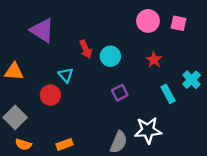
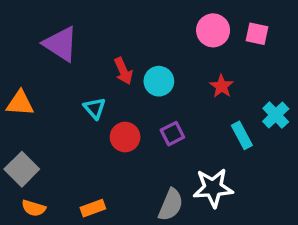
red circle: (50, 95) -> (125, 137), moved

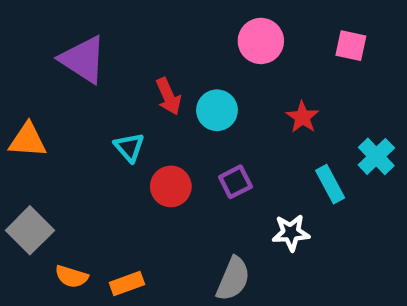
pink circle: (213, 30) -> (261, 41), moved
white star: (213, 188) -> (291, 233), moved, size x0.7
orange semicircle: (34, 208) -> (72, 277), moved

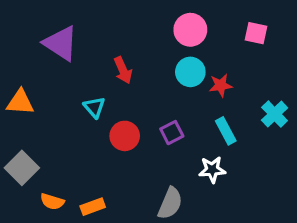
cyan circle: (217, 110) -> (190, 72), moved
red star: (302, 117) -> (221, 85), turned 30
cyan rectangle: (330, 184) -> (226, 131), moved

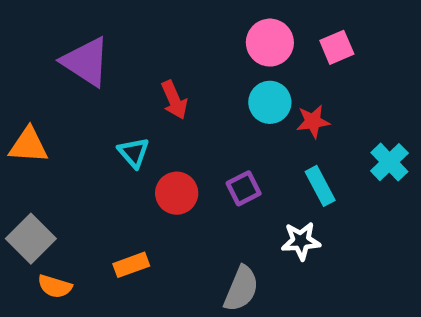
pink square: (256, 33) -> (337, 47), moved, turned -35
orange semicircle: (52, 202) -> (55, 286), moved
orange rectangle: (93, 207) -> (131, 265), moved

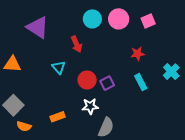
cyan circle: (270, 102) -> (92, 19), moved
red circle: (177, 193) -> (87, 80), moved
white star: (301, 241) -> (90, 106), moved

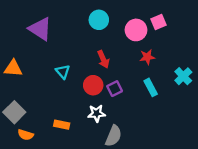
pink circle: (119, 19) -> (136, 30), moved
red arrow: (77, 44) -> (103, 59), moved
orange rectangle: (58, 117) -> (62, 125), turned 32

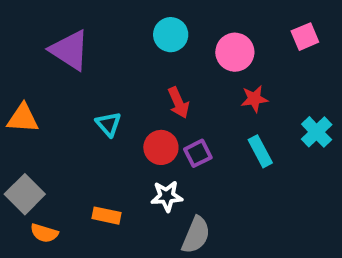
pink square: (159, 22) -> (305, 37), moved

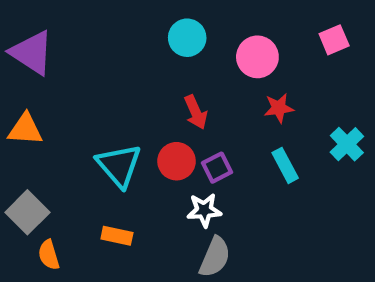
purple triangle: (70, 50) -> (32, 53), moved
cyan triangle: (108, 124) -> (119, 165), moved, size x1.6
white star: (167, 196) -> (204, 210), moved
orange semicircle: (44, 233) -> (49, 255), turned 56

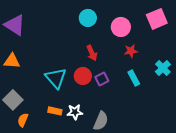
pink square: (334, 40) -> (157, 19), size x1.5
white star: (204, 210) -> (75, 112), moved
orange semicircle: (49, 255) -> (23, 120), turned 40

